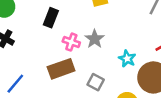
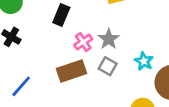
pink cross: (71, 42) -> (83, 42), turned 35
gray square: (96, 82) -> (108, 66), moved

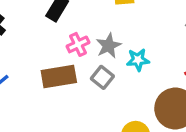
cyan star: (144, 61) -> (138, 60), moved, turned 30

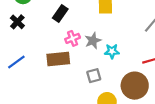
gray square: (102, 77) -> (94, 76), moved, turned 32

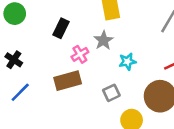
black cross: (17, 22) -> (14, 60), moved
gray star: (93, 41) -> (104, 40), moved

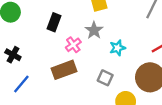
gray square: (111, 93) -> (105, 78), turned -35

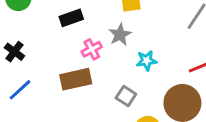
black rectangle: (54, 22) -> (71, 18), turned 42

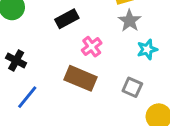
gray star: (120, 35) -> (130, 21), moved
brown rectangle: (76, 79) -> (81, 78), turned 44

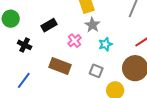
pink cross: (92, 47) -> (75, 41), moved
black cross: (16, 60) -> (25, 45), moved

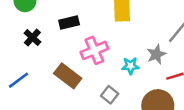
gray star: (92, 25) -> (156, 54), moved
pink cross: (75, 41) -> (94, 50), size x1.5

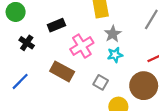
gray star: (156, 54) -> (113, 34), moved

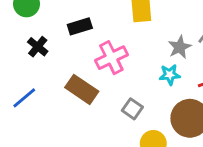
gray star: (113, 34) -> (180, 47), moved
cyan star: (115, 55) -> (170, 75), moved

